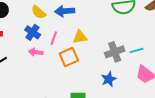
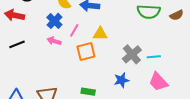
gray cross: (115, 52) -> (132, 54), turned -30

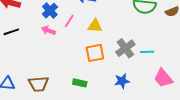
orange square: (86, 52) -> (95, 53), moved
blue star: (121, 80) -> (122, 81), moved
pink trapezoid: (158, 82) -> (163, 78), moved

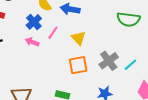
yellow triangle: (95, 26) -> (79, 38), turned 42
cyan line: (147, 52) -> (130, 65), turned -40

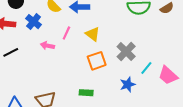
blue cross: (34, 22) -> (34, 22), moved
cyan line: (130, 65) -> (146, 68), moved

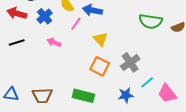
pink line: (66, 33) -> (76, 24), moved
orange square: (97, 61) -> (100, 66), turned 36
green rectangle: (86, 93) -> (83, 96), size x1.5

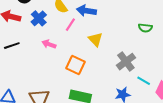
green semicircle: (151, 21) -> (145, 28), moved, size x0.6
orange square: (100, 66) -> (76, 65), moved
cyan line: (147, 82) -> (144, 81), turned 72

